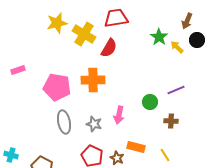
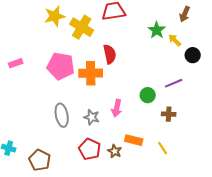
black circle: (197, 40) -> (193, 55), moved
red semicircle: (109, 48) -> (110, 54), moved, turned -42
pink pentagon: (57, 87) -> (61, 66), moved

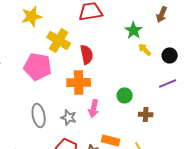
yellow cross: (82, 27) -> (59, 40), moved
yellow arrow: (175, 40) -> (145, 49), moved
orange cross: (91, 73) -> (79, 82), moved
purple line: (174, 83) -> (168, 83), moved

